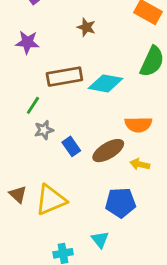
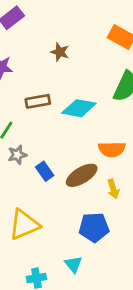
brown rectangle: (64, 77) -> (38, 101), size x0.7
yellow arrow: (140, 164) -> (113, 189), turned -120

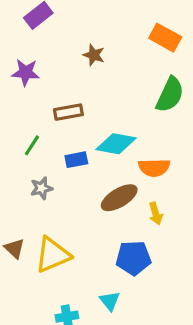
cyan diamond: (79, 108) -> (116, 144), moved
gray star: (17, 155) -> (41, 188), moved
blue rectangle: (45, 171) -> (76, 160), moved, turned -66

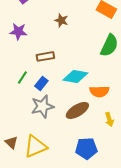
blue rectangle: (76, 160) -> (41, 83), moved, turned -40
gray star: (41, 188) -> (42, 106), moved, size x1.6
yellow arrow: (156, 214) -> (109, 119), moved

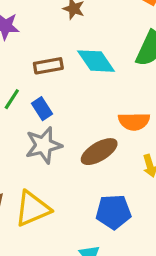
cyan diamond: (75, 76) -> (96, 61), moved, turned 45
blue rectangle: (41, 83) -> (42, 109), turned -72

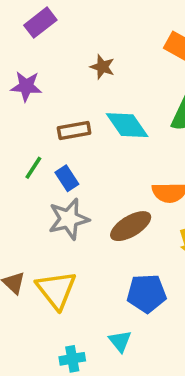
yellow triangle: (32, 209) -> (56, 290), turned -45

